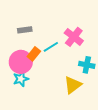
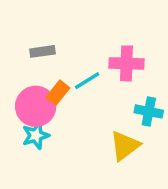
pink cross: (74, 37) -> (126, 63), turned -36

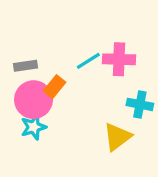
gray rectangle: (42, 51) -> (25, 66), moved
cyan line: (87, 81) -> (88, 61), moved

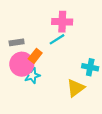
pink cross: (119, 59) -> (62, 22), moved
cyan star: (33, 127) -> (32, 76), moved

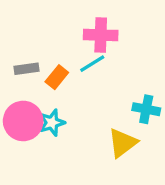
orange rectangle: (35, 56) -> (57, 77), moved
pink circle: (22, 64) -> (23, 121), moved

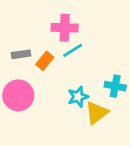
pink cross: (101, 35) -> (65, 28), moved
cyan star: (52, 123) -> (78, 97), moved

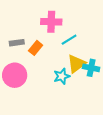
cyan line: (73, 50) -> (69, 40), moved
yellow triangle: (97, 113) -> (76, 64), moved

